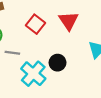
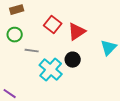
red triangle: (69, 21) -> (77, 32), moved, turned 30

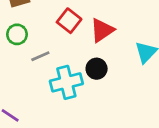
gray line: (32, 51) -> (40, 56), turned -32
cyan cross: (51, 70) -> (66, 82), turned 35

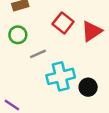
black circle: (97, 69) -> (88, 87), moved

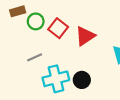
green circle: (18, 35) -> (36, 21), moved
black circle: (88, 87) -> (82, 80), moved

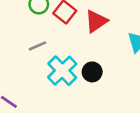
cyan cross: (56, 79) -> (62, 71), turned -30

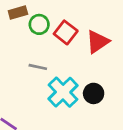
gray line: (37, 46) -> (38, 67), turned 36

